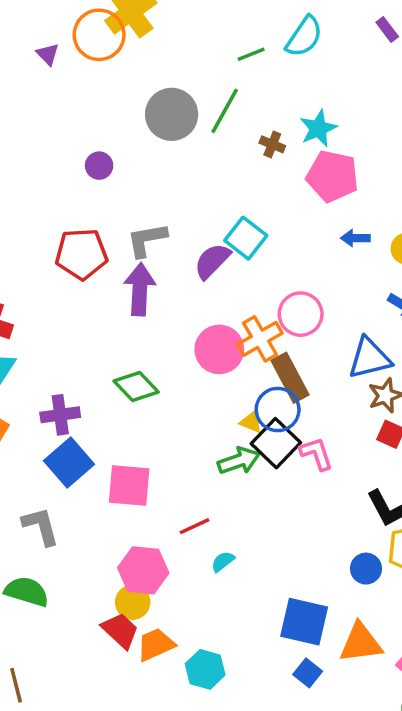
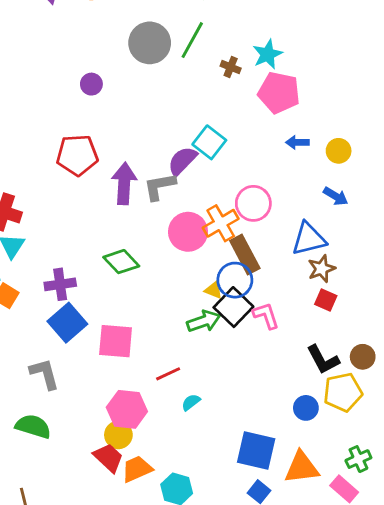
gray L-shape: (147, 240) -> (160, 186), moved

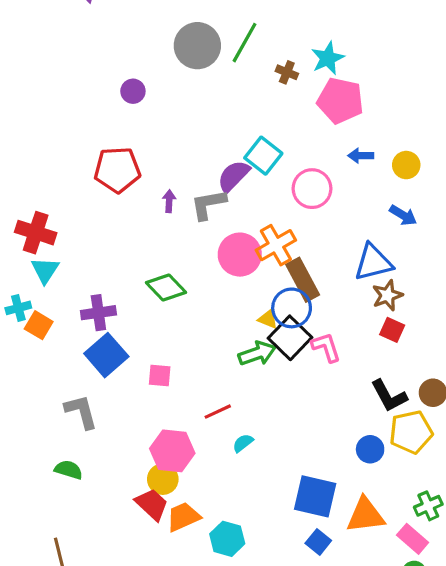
purple arrow: (124, 184) -> (169, 201), size x0.5
pink circle: (253, 203) -> (312, 189), moved
pink square: (116, 341) -> (160, 375), size x0.6
green semicircle: (33, 426) -> (69, 470), size x0.7

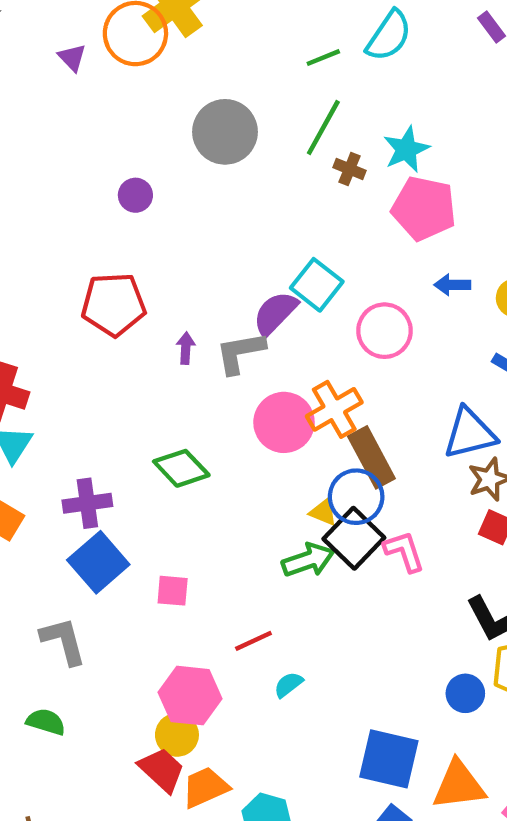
green line: (244, 43) -> (323, 127), moved

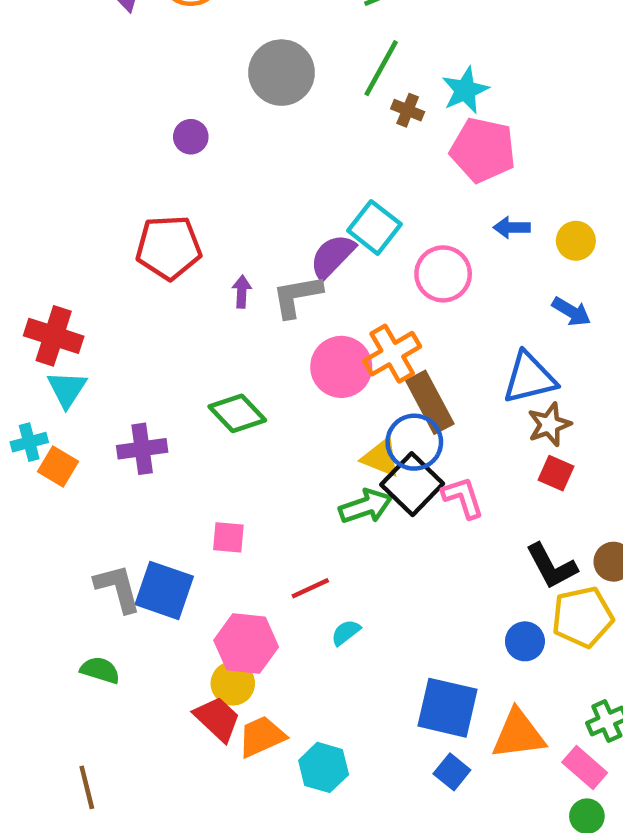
yellow triangle: (323, 512) -> (381, 458), size x1.4
blue square: (98, 562) -> (164, 590), moved, turned -30

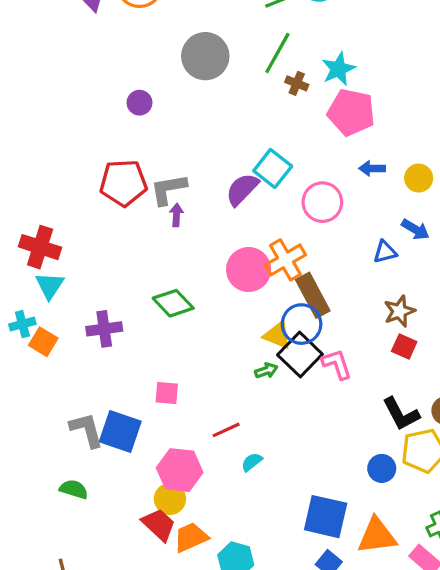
gray L-shape: (297, 296) -> (168, 189), moved
blue triangle: (529, 378) -> (385, 252), moved, size x0.6
green arrow: (366, 506) -> (266, 371), size x0.6

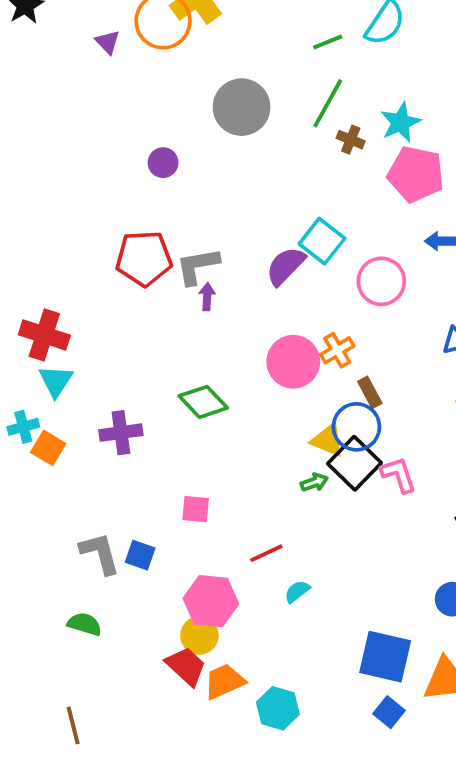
orange cross: (285, 260) -> (337, 350), size x0.7
brown rectangle: (313, 295) -> (370, 392), size x0.6
blue square: (120, 432) -> (140, 555), size x0.6

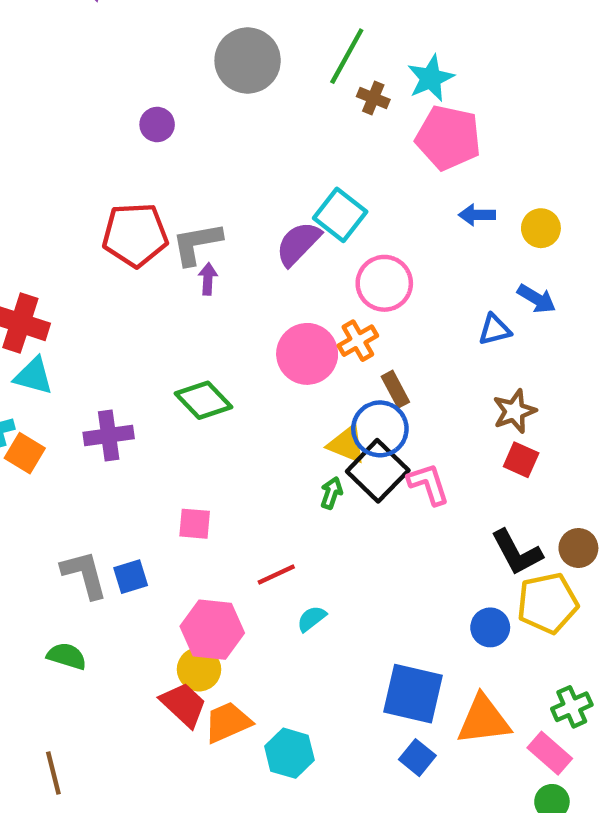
pink circle: (381, 281) -> (384, 283), moved
cyan triangle: (56, 381) -> (34, 376), turned -48
green arrow: (314, 482) -> (331, 493), turned -52
blue square: (140, 555) -> (131, 577), turned -36

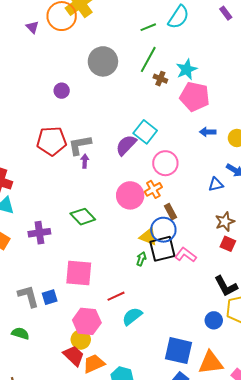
black square: (378, 471) -> (162, 249), turned 32
pink L-shape: (428, 484) -> (186, 255), turned -35
pink square: (195, 524) -> (79, 273), size x1.8
cyan semicircle: (312, 619) -> (132, 316), size x1.5

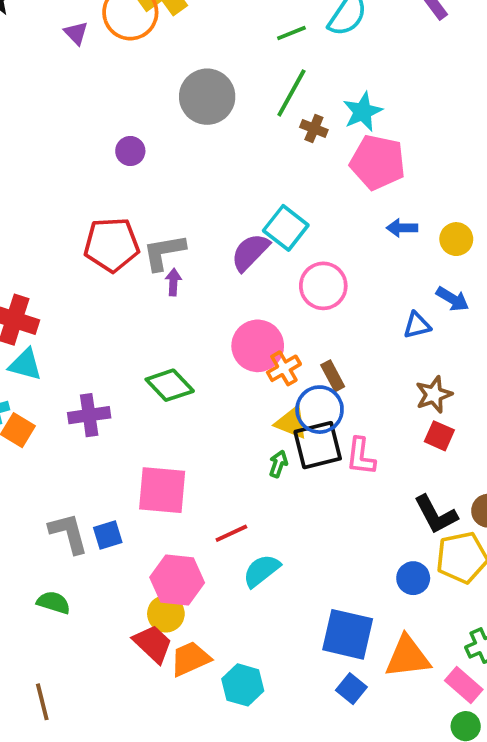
orange cross: (153, 189) -> (284, 368), moved
pink L-shape: (186, 255) -> (361, 456), turned -120

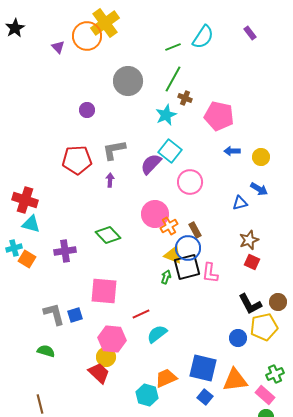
cyan star: (363, 112) -> (166, 115), moved
gray L-shape: (164, 252) -> (114, 150), moved
orange trapezoid: (190, 659) -> (166, 378), moved

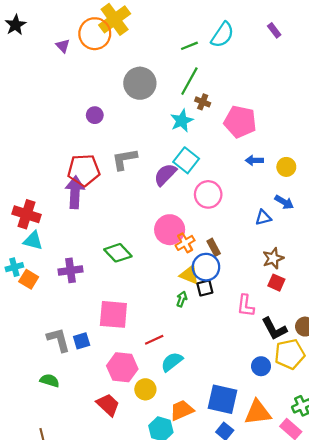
purple arrow: (110, 180) -> (75, 192), moved, size x2.0
black square: (187, 267) -> (205, 288), size x0.6
pink L-shape: (210, 273) -> (246, 306), moved
yellow circle: (106, 357) -> (145, 389), moved

